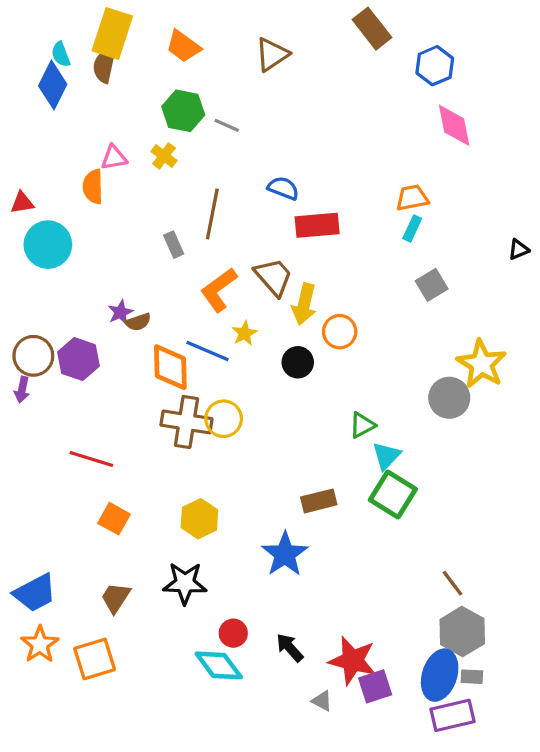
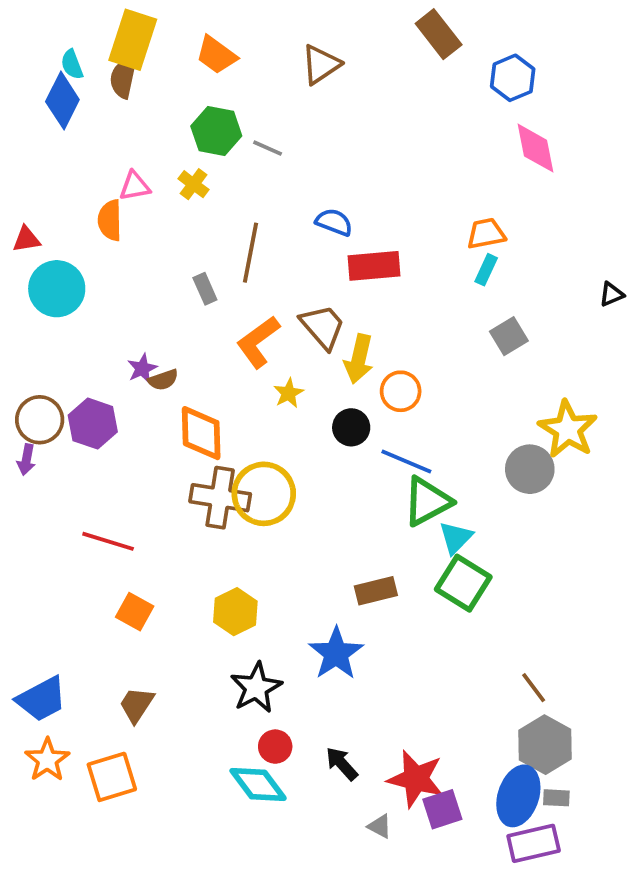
blue line: (207, 351) -> (406, 462), moved
yellow circle: (224, 419) -> (264, 494), size x1.4
green triangle: (362, 425) -> (427, 501), size x1.6
black star: (185, 583) -> (256, 688), moved, turned -30

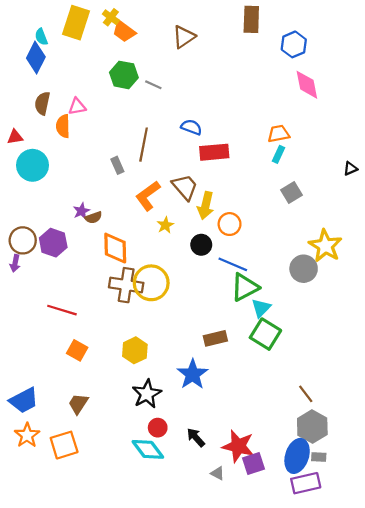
brown rectangle: (439, 34) -> (251, 19), turned 40
brown semicircle: (123, 78) -> (42, 103), moved
yellow cross: (194, 184) -> (111, 17), moved

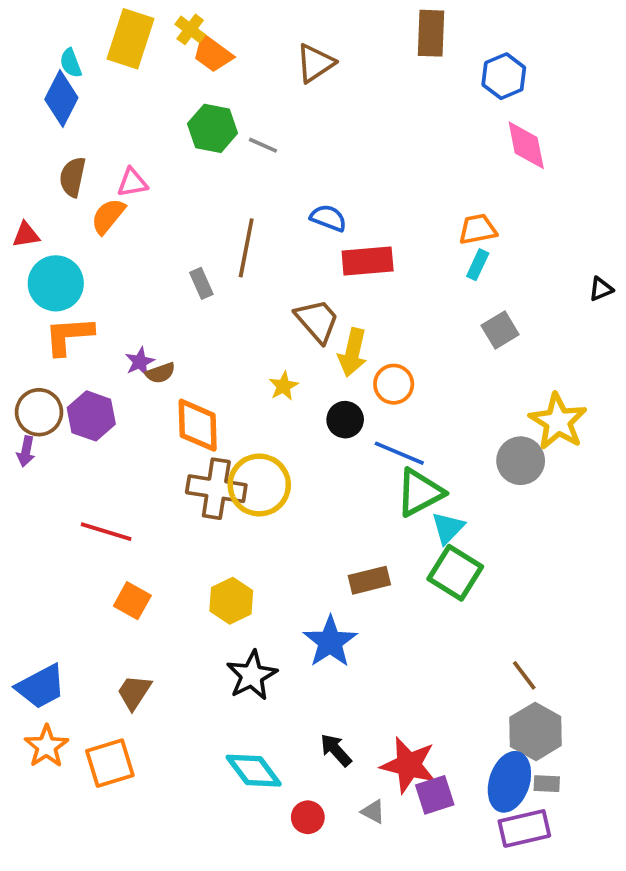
orange semicircle: (63, 126) -> (108, 216), turned 40
orange L-shape: (148, 196) -> (69, 336), moved, turned 32
red circle: (158, 428) -> (308, 817), moved

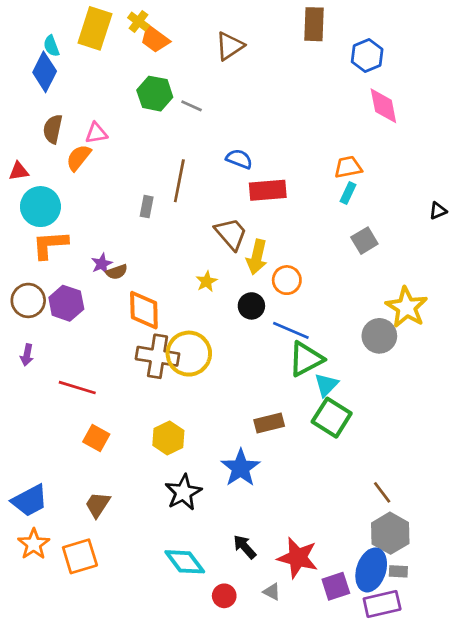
gray rectangle: (201, 283) -> (147, 207), turned 35
purple arrow: (26, 451) -> (27, 355), moved
purple square: (435, 795) -> (336, 586), moved

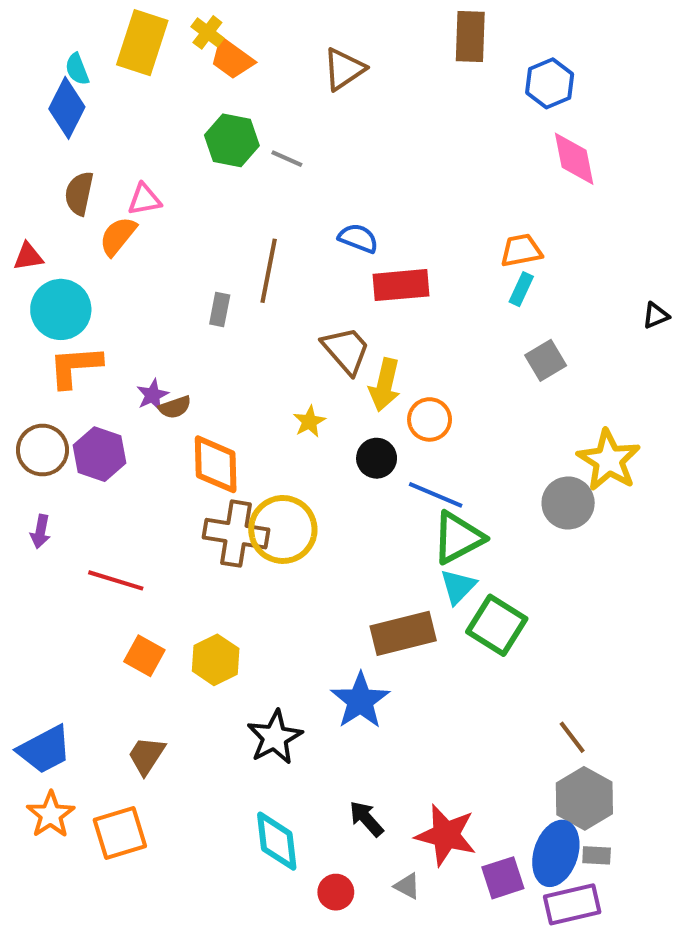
cyan triangle: (326, 385) -> (458, 587), moved
brown rectangle: (269, 423) -> (403, 633), size x1.4
yellow hexagon: (168, 438) -> (216, 660), moved
cyan diamond: (185, 562) -> (277, 841), turned 30

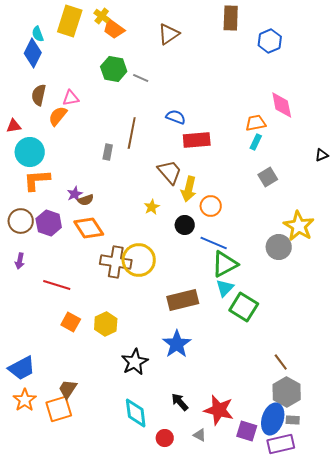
pink diamond: (574, 159) -> (282, 105), moved
orange diamond: (216, 464) -> (89, 228), moved, turned -32
brown rectangle: (403, 633) -> (183, 300), moved
brown trapezoid: (146, 756) -> (68, 389), moved
purple square: (503, 878) -> (247, 431), turned 35

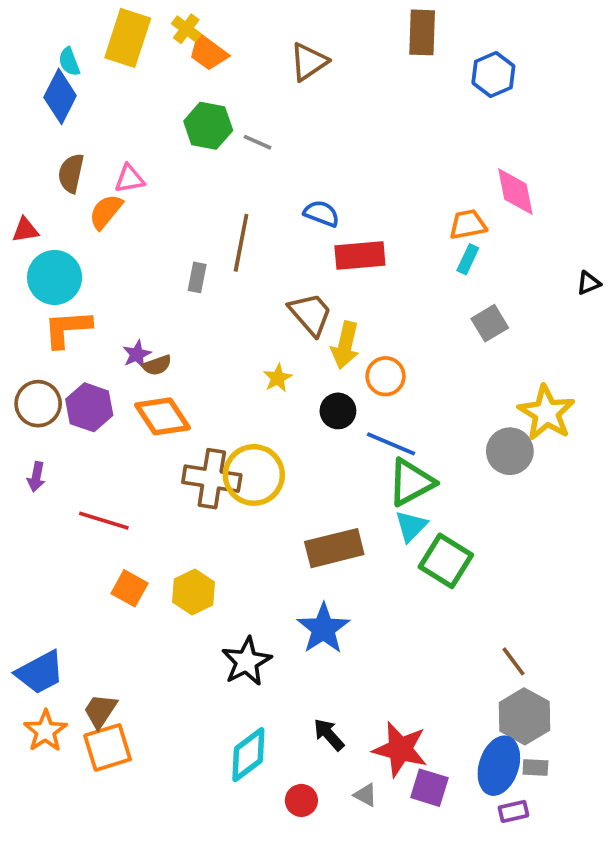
brown trapezoid: (68, 389) -> (100, 711), moved
cyan diamond: (136, 413) -> (248, 755), turned 60
purple square: (247, 431) -> (429, 788), moved
purple rectangle: (281, 444) -> (514, 811), size x0.6

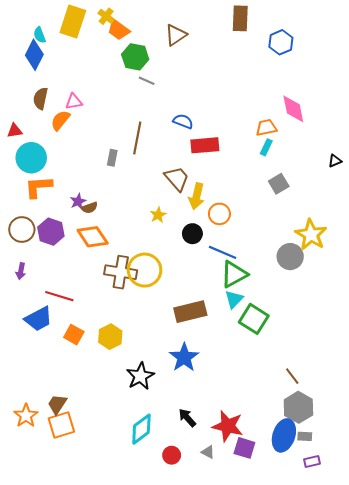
green hexagon: (208, 126) -> (135, 57), moved
blue trapezoid: (40, 672) -> (38, 319), moved
purple rectangle: (514, 811) -> (312, 461), moved

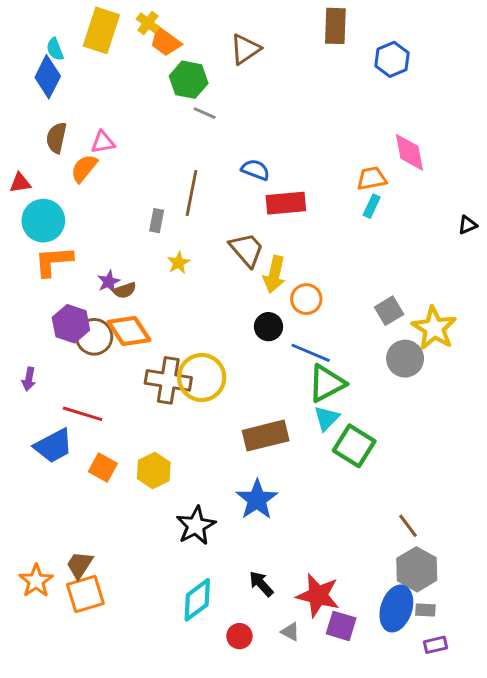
gray square: (279, 184) -> (389, 311), moved
yellow star: (158, 215) -> (178, 263), moved
brown circle: (22, 230) -> (94, 337), moved

